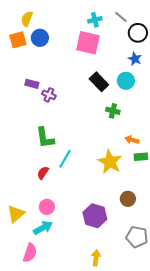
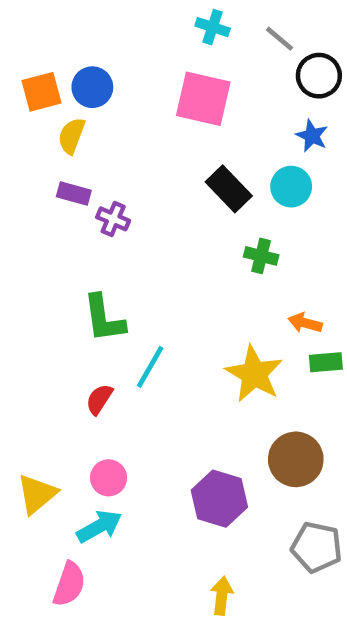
yellow semicircle: (27, 19) -> (72, 136), moved
cyan cross: (95, 20) -> (213, 27), moved, turned 32
brown circle: (128, 199) -> (296, 459), size x1.5

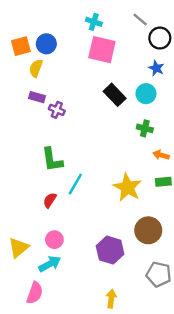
cyan cross: (213, 27) -> (94, 22), moved
green cross: (261, 256) -> (145, 128), moved
orange arrow: (305, 323) -> (161, 155), moved

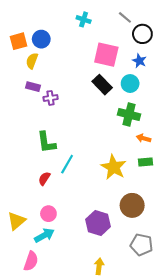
pink square: (102, 50) -> (106, 55), moved
purple cross: (57, 110) -> (51, 98), turned -32
green cross: (145, 128) -> (129, 115), size x1.5

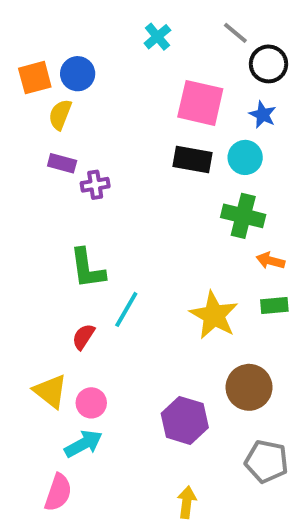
cyan cross: (84, 19) -> (157, 37), turned 32
black rectangle: (102, 85) -> (193, 159), turned -36
yellow triangle: (16, 221) -> (50, 391), moved, turned -42

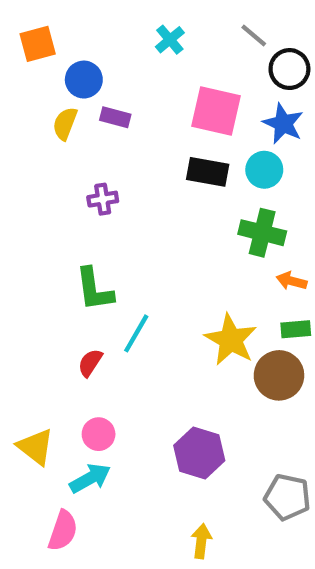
orange square: (35, 78) -> (38, 44), moved
blue star: (263, 115) -> (283, 124), size x1.4
purple rectangle: (62, 163) -> (115, 117), moved
brown circle: (249, 387) -> (279, 375), moved
yellow triangle: (50, 391) -> (36, 447), moved

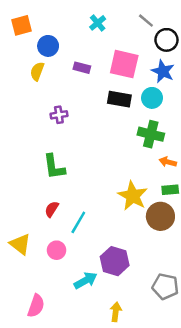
purple rectangle: (115, 117) -> (82, 68), moved
cyan line: (136, 333) -> (78, 222), moved
yellow triangle: (36, 447) -> (20, 244), moved
cyan arrow: (90, 478) -> (86, 280), moved

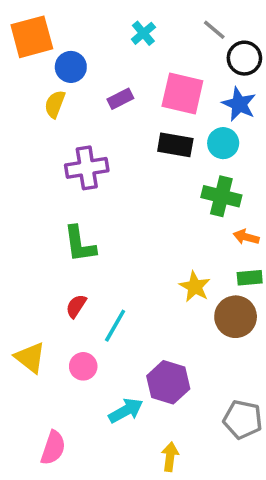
orange square: (21, 25) -> (32, 37), size x1.4
purple rectangle: (82, 68) -> (120, 99), turned -42
purple cross: (59, 115) -> (87, 168), size x1.6
yellow star: (133, 196) -> (195, 287), size x0.7

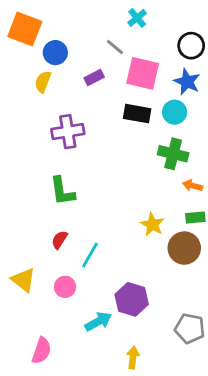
gray line: (214, 30) -> (115, 47), moved
cyan cross: (143, 33) -> (137, 18), moved
orange square: (32, 37) -> (25, 29), turned 36

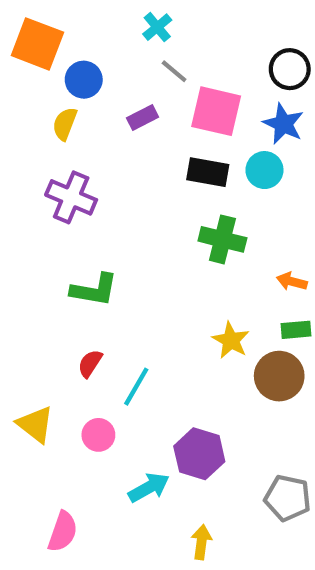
cyan cross: (137, 18) -> (157, 27), moved
purple cross: (68, 132) -> (71, 197), moved, turned 32
green cross: (173, 154) -> (222, 239), moved
green L-shape: (62, 191) -> (94, 290), turned -72

